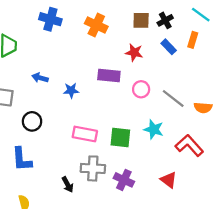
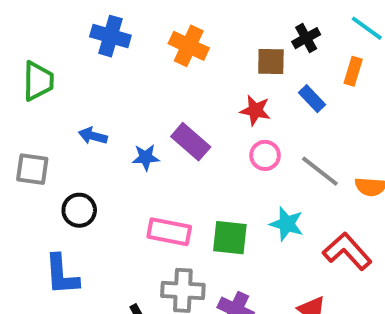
brown square: (141, 20) -> (271, 61), moved
blue rectangle: (169, 47) -> (312, 99), moved
red star: (134, 53) -> (255, 110), moved
purple rectangle: (109, 75) -> (191, 142), moved, turned 35

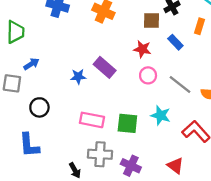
blue arrow: (93, 136) -> (31, 64), moved, turned 133

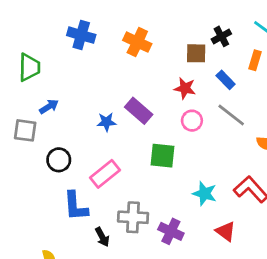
gray line: (180, 85) -> (231, 115), moved
cyan star: (161, 115) -> (205, 194), moved
pink rectangle: (92, 120) -> (105, 174), moved, turned -50
green square: (127, 123) -> (163, 156), moved
blue L-shape: (29, 145) -> (76, 206), moved

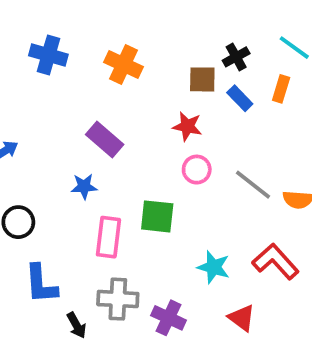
blue rectangle: (226, 80) -> (240, 98), moved
purple rectangle: (139, 111) -> (105, 140), moved
gray line: (231, 115) -> (253, 185), moved
blue star: (106, 122) -> (84, 186), moved
pink rectangle: (105, 174) -> (108, 237), moved, turned -44

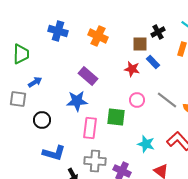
blue rectangle: (240, 98) -> (153, 62), moved
pink circle: (197, 170) -> (137, 100), moved
blue star: (84, 186) -> (77, 101), size x1.5
blue L-shape: (41, 284) -> (54, 153), turned -70

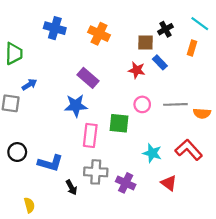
gray line: (167, 100) -> (175, 104), turned -40
black circle: (42, 120) -> (17, 152), moved

